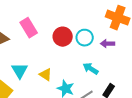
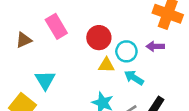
cyan circle: (85, 38) -> (126, 51), moved
yellow triangle: (46, 75) -> (106, 65), moved, turned -32

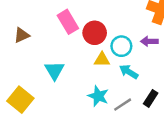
pink rectangle: (56, 26) -> (68, 22), moved
cyan triangle: (45, 80) -> (55, 70), moved

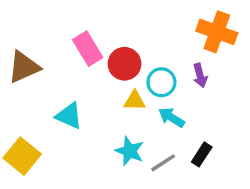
brown triangle: (22, 35) -> (24, 67), size x1.5
purple arrow: (149, 41) -> (200, 76), turned -105
cyan triangle: (55, 70) -> (69, 116), turned -35

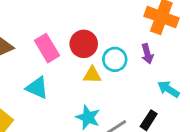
pink rectangle: (88, 49) -> (47, 48), moved
cyan arrow: (172, 117) -> (168, 89), moved

